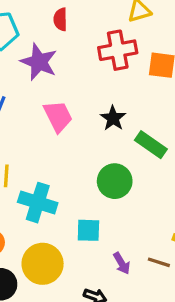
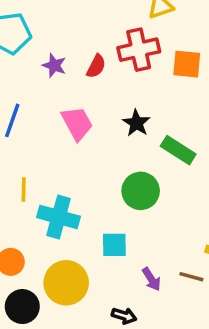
red semicircle: (60, 19) -> (96, 66), moved, turned -150
purple star: (39, 62) -> (54, 65), size x0.6

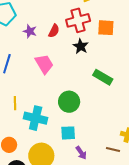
black star: (136, 123) -> (81, 46), moved
green circle: (141, 191) -> (69, 102), moved
purple arrow: (151, 279) -> (81, 153), moved

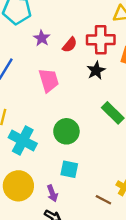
cyan square: (68, 133) -> (69, 169), moved
purple arrow: (81, 153) -> (52, 193), moved

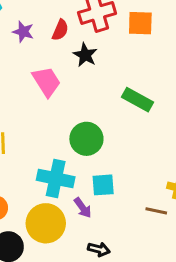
black star: (96, 70) -> (85, 55), moved
cyan cross: (23, 141) -> (56, 178), moved
purple arrow: (52, 193) -> (83, 208), moved

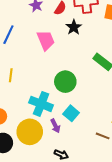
cyan square: (103, 185) -> (71, 113), turned 35

